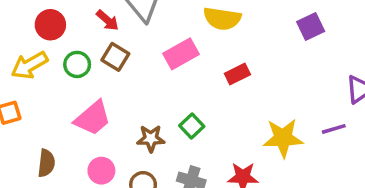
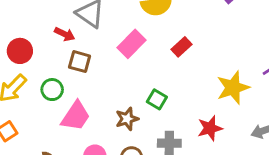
green circle: (77, 64) -> (52, 90), moved

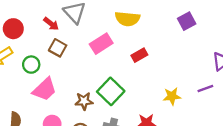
yellow star: (233, 88) -> (172, 96), size x0.7
green square: (157, 99) -> (111, 91), size x1.6

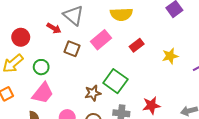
brown square: (58, 48) -> (72, 49), moved
pink trapezoid: (45, 89) -> (43, 93), moved
yellow star: (172, 96) -> (170, 56), moved

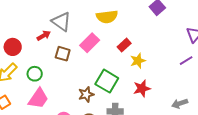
red arrow: (54, 28) -> (44, 36), turned -56
yellow star: (170, 56) -> (138, 61), moved
red star: (151, 105) -> (142, 88), moved

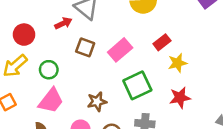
pink rectangle: (90, 43) -> (120, 50), moved
green square: (107, 81) -> (137, 85), turned 30
brown star: (86, 94) -> (97, 102), moved

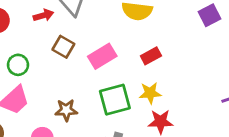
yellow star: (178, 63) -> (150, 93), moved

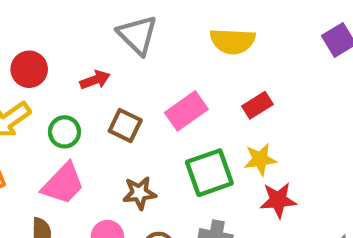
red arrow: (43, 15) -> (95, 80), moved
brown square: (63, 47) -> (125, 126), moved

